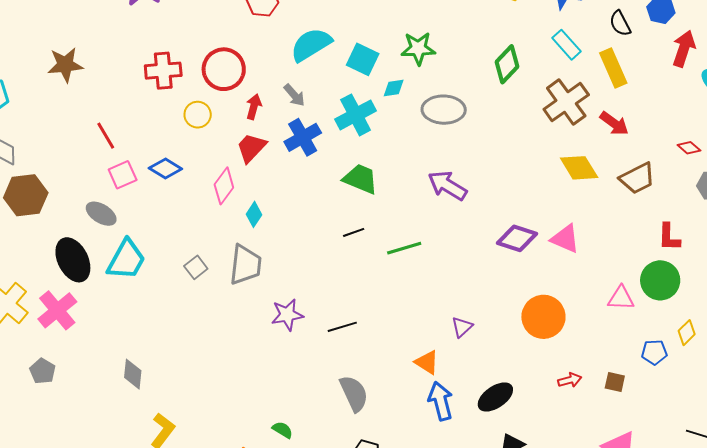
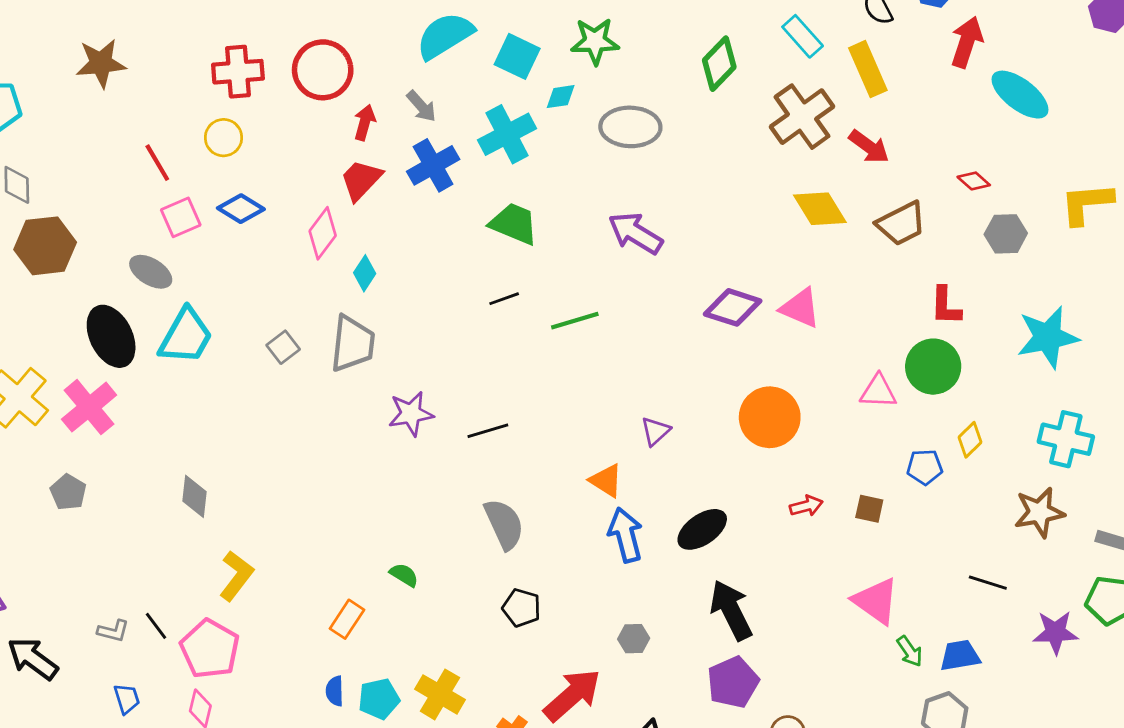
yellow circle: (198, 115) -> (224, 138), moved

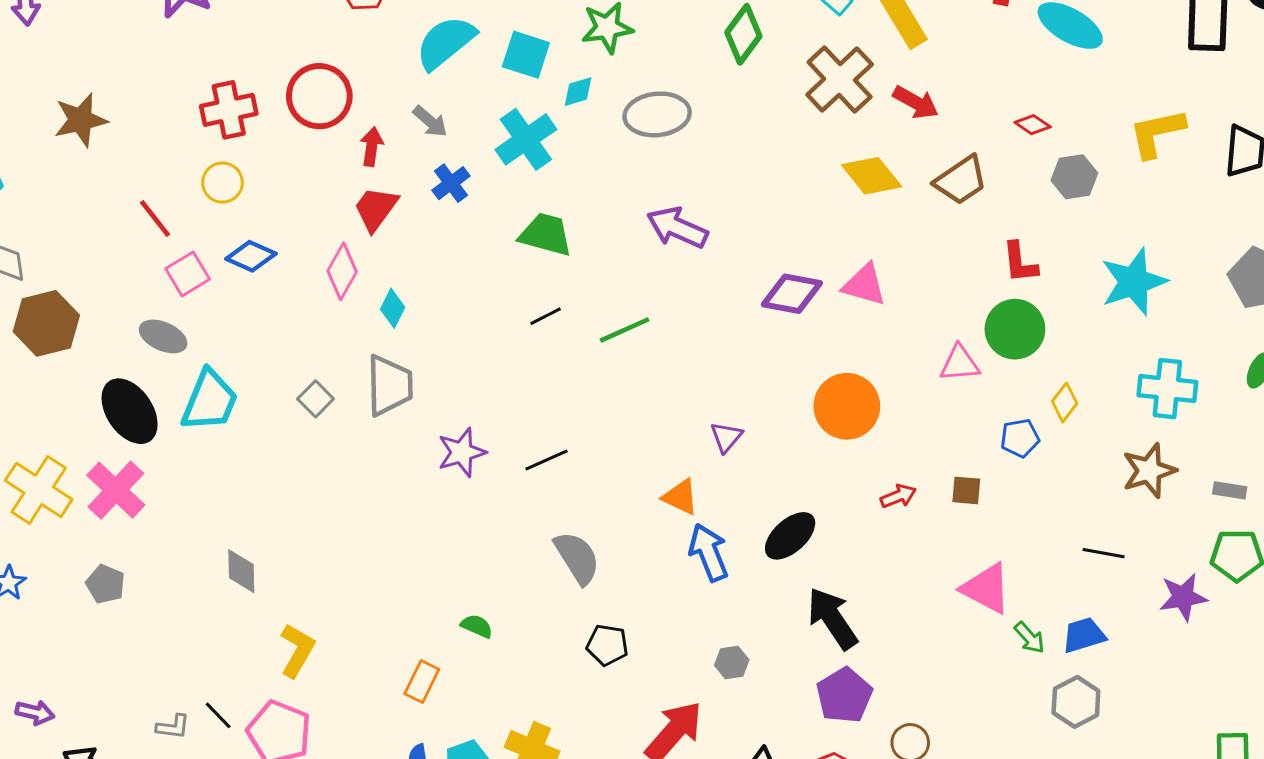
blue cross: (433, 165) -> (451, 183), size x0.7

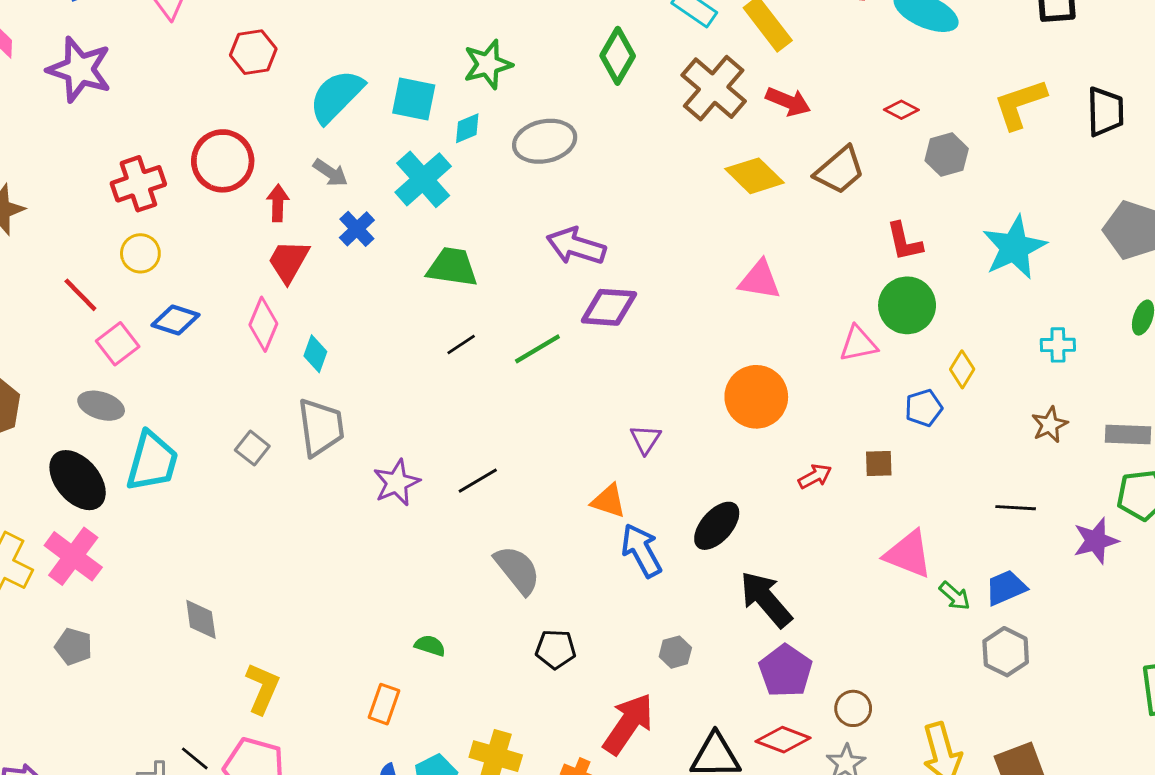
purple diamond: (792, 294) -> (609, 307), moved
cyan cross: (1167, 389) -> (1058, 345), size x0.6
brown star: (1149, 471) -> (1050, 425), size x0.7
gray rectangle: (1230, 490) -> (1128, 435), size x1.4

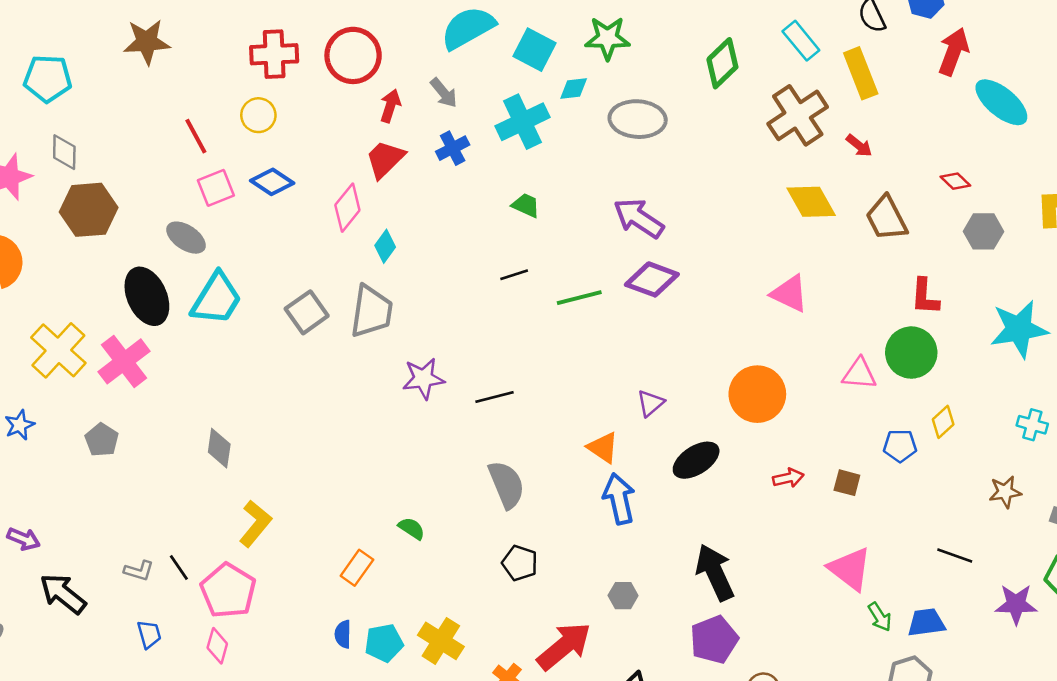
red arrow: (788, 101) -> (859, 146), size x0.7
brown trapezoid: (840, 170) -> (886, 218), turned 87
green trapezoid: (452, 267) -> (526, 205), size x0.6
gray square: (252, 448) -> (307, 312), size x1.4
black ellipse: (717, 526) -> (696, 460), moved

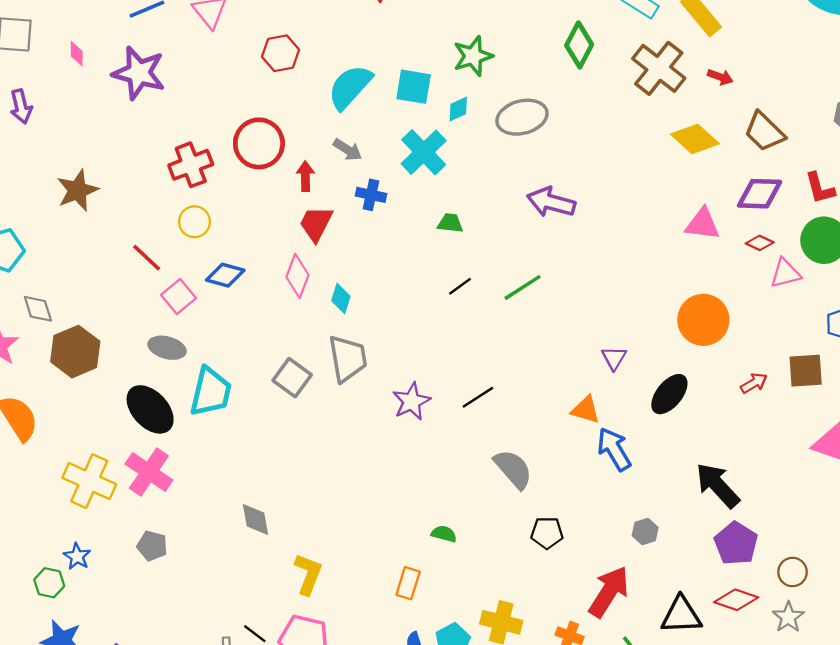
blue cross: (453, 148) -> (371, 195), turned -32
red diamond: (955, 181) -> (760, 243), moved
purple diamond: (652, 279) -> (760, 194), moved
brown square: (847, 483) -> (806, 371), size x1.5

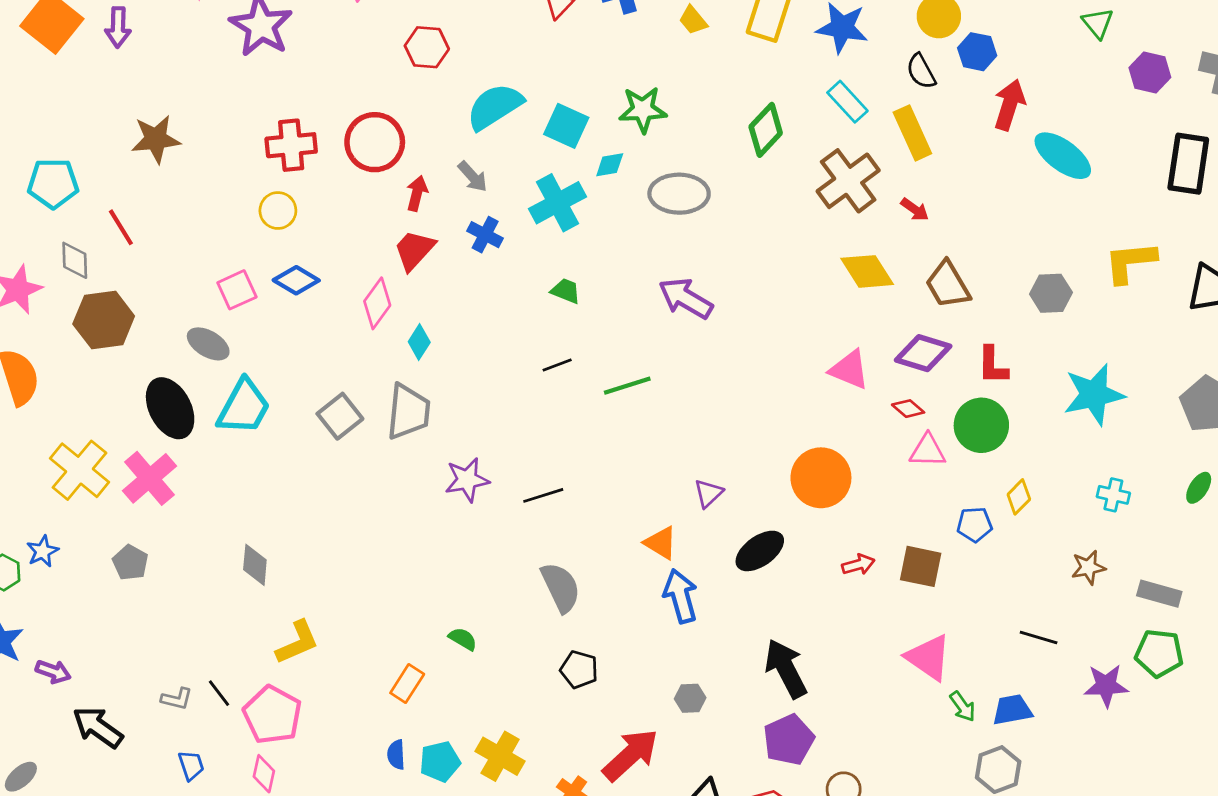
red line: (147, 258) -> (121, 227), moved
yellow L-shape: (308, 574) -> (297, 642), turned 30

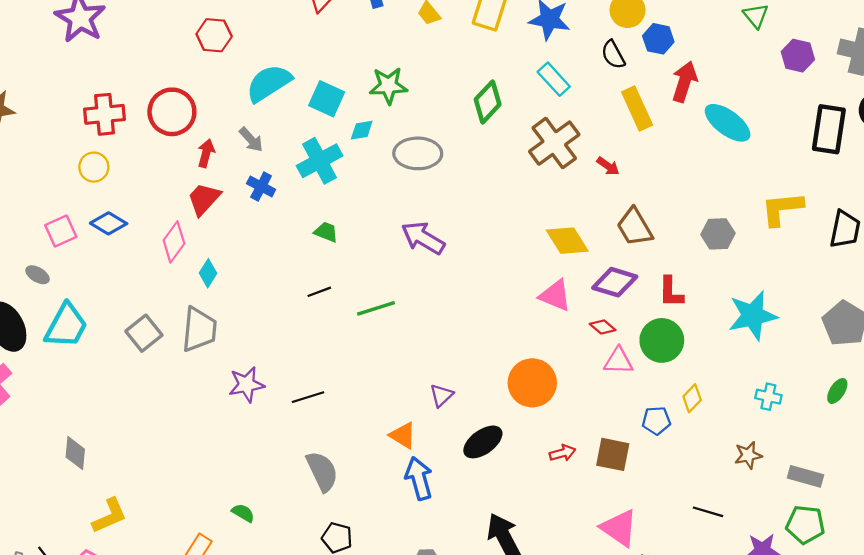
yellow rectangle: (912, 133) -> (637, 108), moved
yellow diamond: (867, 271) -> (567, 241), moved
gray ellipse: (208, 344) -> (38, 275), size x0.7

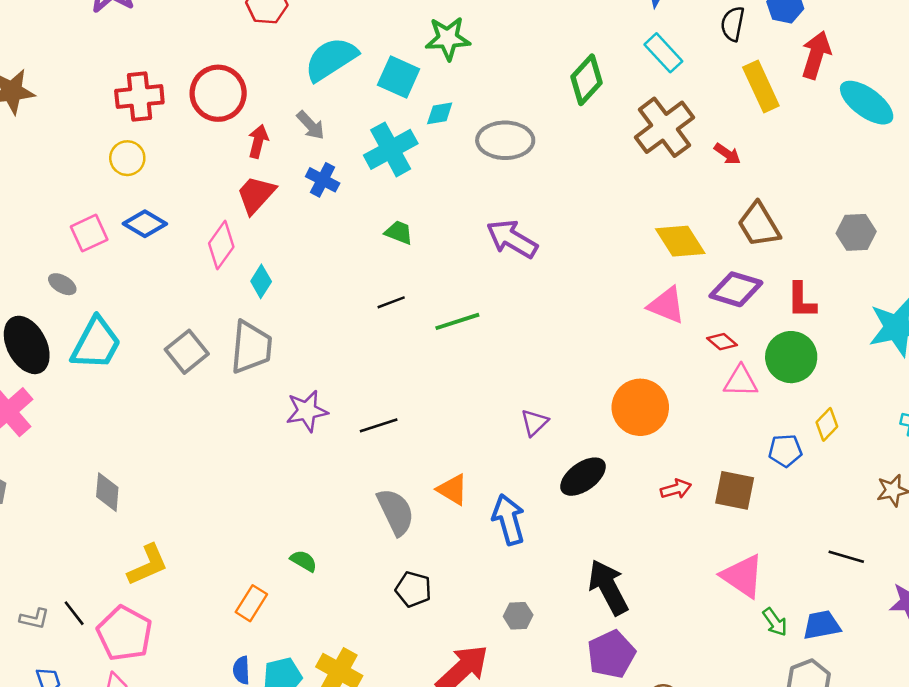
black semicircle: (613, 55) -> (733, 24), turned 40
green star: (388, 86) -> (448, 38), moved
orange triangle: (403, 435) -> (452, 490), moved

